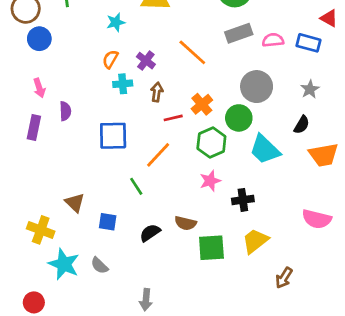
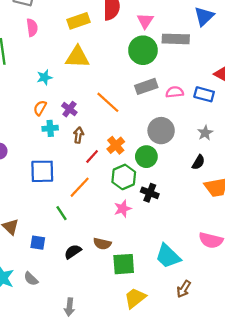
red line: (173, 118) -> (92, 157), turned -35
cyan trapezoid: (265, 149) -> (168, 256), moved
black cross: (243, 200) -> (150, 193), moved, turned 30
yellow trapezoid: (255, 241) -> (135, 298), moved

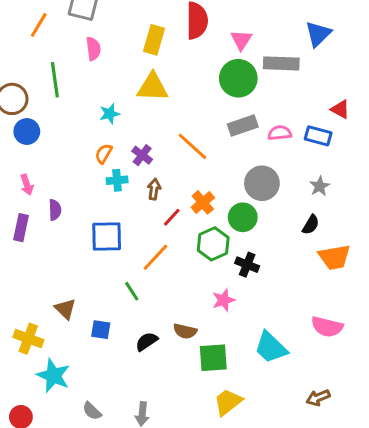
yellow rectangle: (78, 21) -> (154, 40), turned -55
pink star: (123, 209) -> (223, 300), moved
gray semicircle: (31, 279) -> (92, 411), moved
brown arrow: (184, 289) -> (318, 398), moved, turned 36

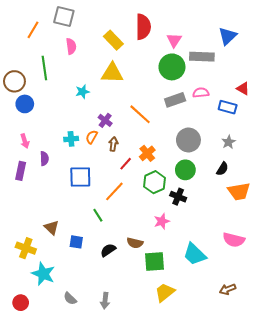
yellow rectangle: (154, 40) -> (113, 40), turned -60
pink semicircle: (280, 133) -> (201, 93), moved
orange semicircle: (104, 154) -> (92, 137), moved
cyan cross: (117, 180) -> (71, 139), moved
green circle: (243, 217) -> (185, 170), moved

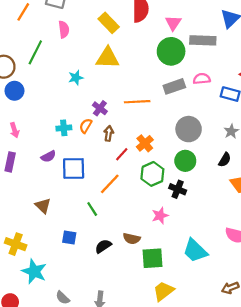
green line: (44, 68) -> (35, 52), turned 35
orange line: (140, 114) -> (137, 102), turned -45
purple semicircle: (44, 159) -> (48, 156), moved, turned 64
brown triangle: (52, 228) -> (43, 206), moved

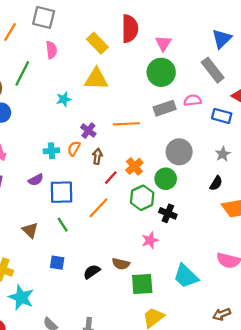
gray rectangle: (203, 40) -> (213, 70), moved, turned 50
green circle: (185, 161) -> (166, 179), moved
green line: (92, 209) -> (63, 225), moved

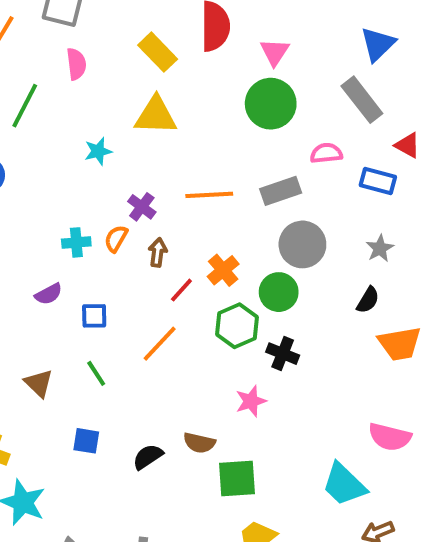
gray rectangle: (165, 108) -> (281, 191), moved
blue square: (62, 192) -> (94, 316), size x0.6
cyan trapezoid: (186, 276) -> (344, 484), moved

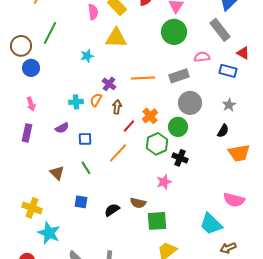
pink semicircle: (76, 64) -> (93, 12), moved

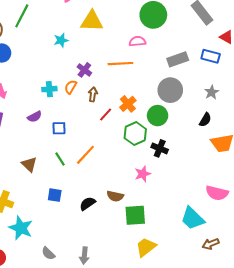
pink semicircle: (202, 57) -> (137, 41), moved
gray rectangle: (179, 76) -> (178, 59), moved
orange line: (118, 153) -> (85, 155), moved

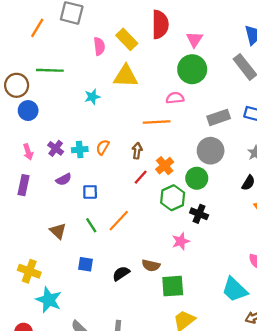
green line: (22, 16) -> (50, 70), turned 65
purple cross: (84, 70) -> (56, 148), moved
brown arrow: (93, 94) -> (137, 151), moved

